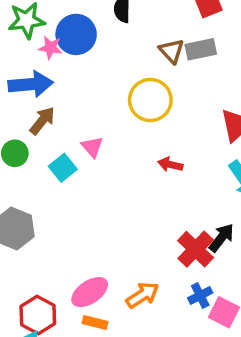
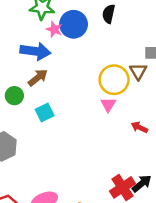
brown triangle: (171, 51) -> (138, 71), moved
pink triangle: (92, 147) -> (108, 105), moved
red arrow: (170, 165) -> (139, 127), moved

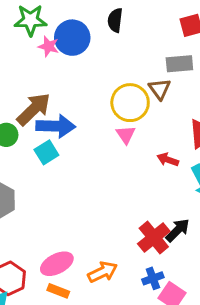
blue arrow: (35, 51) -> (56, 126), moved
brown arrow: (38, 78) -> (34, 109), size x1.4

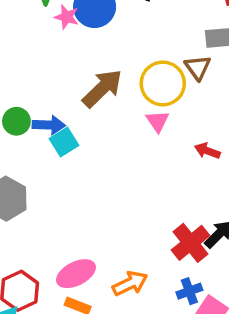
brown arrow: (34, 109) -> (102, 88), moved
blue arrow: (56, 126) -> (49, 125), moved, size x0.7

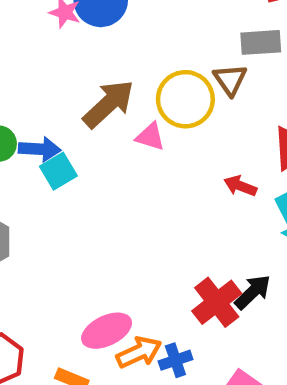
pink triangle: (158, 121) -> (150, 137), moved, turned -40
pink ellipse: (76, 274) -> (107, 331), moved
blue cross: (189, 291) -> (175, 360), moved

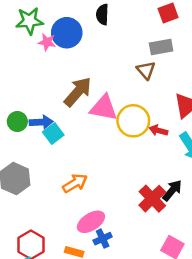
yellow circle: (185, 99) -> (133, 121), moved
pink triangle: (150, 137) -> (104, 108), size x1.6
orange arrow: (139, 352) -> (75, 183), moved
blue cross: (175, 360) -> (103, 239), moved

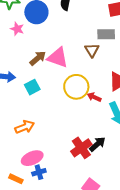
pink star: (47, 42) -> (17, 29), moved
brown arrow: (78, 92) -> (38, 58), size x0.7
pink triangle: (104, 108) -> (58, 58), moved
cyan square: (53, 134) -> (32, 87), moved

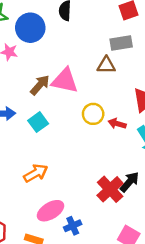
brown triangle: (92, 50) -> (106, 65), turned -49
yellow circle: (76, 87) -> (93, 114), size x0.7
blue cross: (39, 172) -> (73, 226), moved

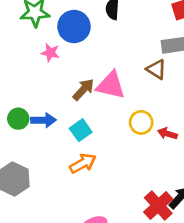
brown triangle: (106, 65) -> (156, 69), turned 30
orange arrow: (36, 173) -> (83, 163), moved

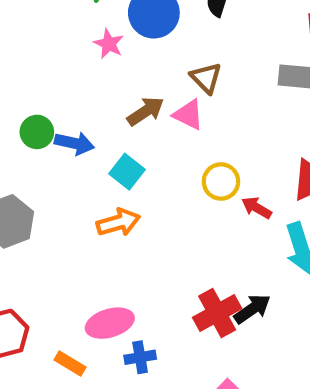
brown triangle: (156, 69) -> (206, 78), moved
pink triangle: (111, 85) -> (188, 115), size x0.7
cyan square: (81, 130) -> (127, 172), turned -30

